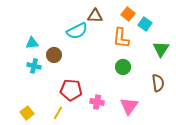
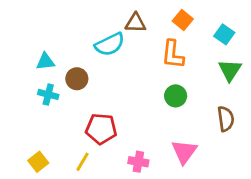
cyan square: (145, 24) -> (224, 34), moved
pink cross: (97, 102) -> (138, 162), moved

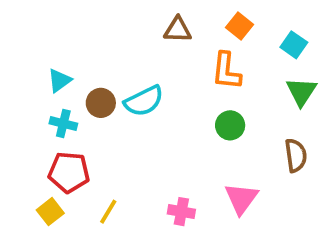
cyan semicircle: (110, 44) -> (144, 101), moved
cyan triangle: (45, 62) -> (60, 80), turned -30
red pentagon: (101, 129) -> (69, 172), moved

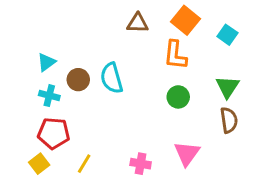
orange square: (239, 26) -> (185, 20), size x1.4
green triangle: (301, 92) -> (227, 87), moved
cyan semicircle: (144, 101) -> (112, 78), turned 100

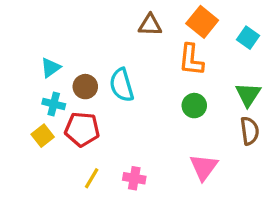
red pentagon: (54, 133) -> (82, 129), moved
yellow square: (39, 164) -> (43, 136), moved
pink cross: (141, 164) -> (134, 178), moved

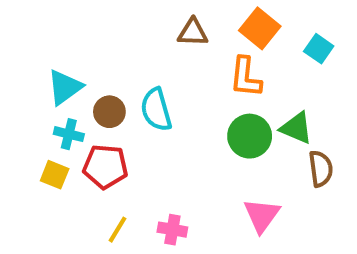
cyan triangle: (51, 68) -> (65, 87), size x1.4
green triangle: (248, 95) -> (296, 128), moved, turned -40
green circle: (194, 106) -> (250, 136), size x1.4
yellow square: (43, 136) -> (55, 175), turned -30

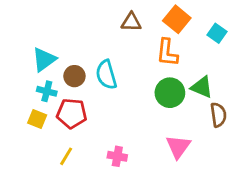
yellow line: (118, 230) -> (66, 156), moved

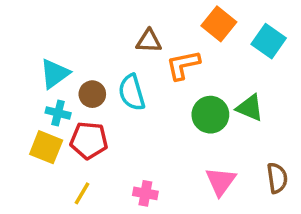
brown triangle: (131, 22) -> (149, 41), moved
cyan square: (217, 33) -> (269, 41), size x1.4
orange L-shape: (167, 53) -> (183, 65), moved, turned 72
brown semicircle: (218, 115) -> (277, 178), moved
yellow square: (37, 119) -> (46, 147), size x1.4

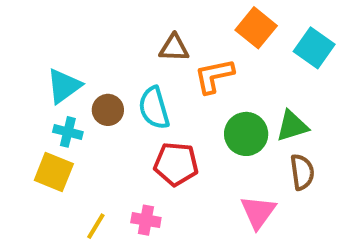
green triangle: (250, 108) -> (292, 126), turned -40
red pentagon: (89, 140) -> (176, 164), moved
brown semicircle: (277, 178) -> (302, 172), moved
pink cross: (145, 193) -> (146, 220), moved

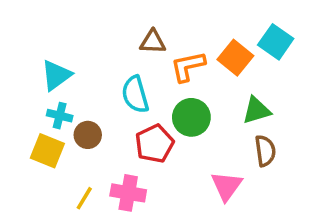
orange square: (256, 28) -> (235, 58), moved
brown circle: (108, 110) -> (88, 135), moved
green circle: (246, 134) -> (191, 117), moved
red pentagon: (176, 164) -> (154, 144), turned -30
pink cross: (146, 220) -> (128, 193), size x1.4

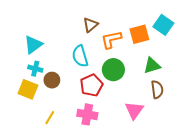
brown triangle: (153, 42) -> (90, 25), turned -42
orange square: (235, 58) -> (139, 34), turned 36
pink cross: (128, 193) -> (87, 114), moved

